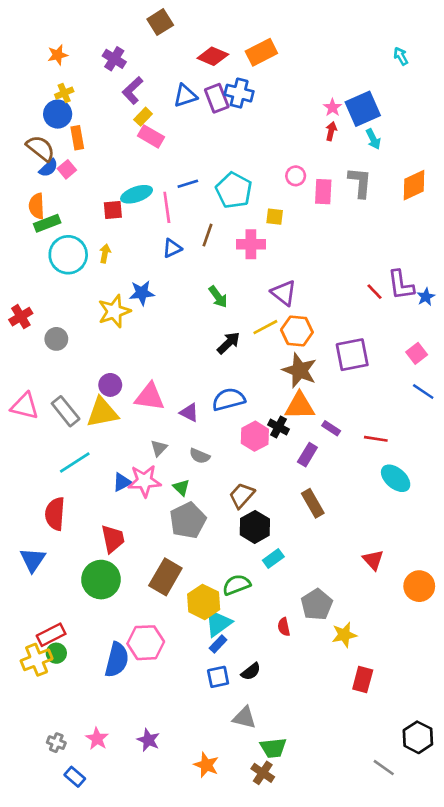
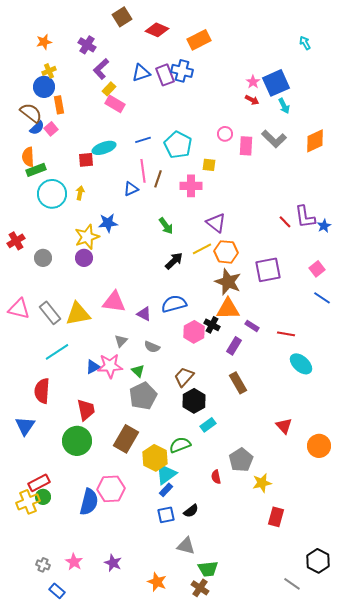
red diamond: (213, 56) -> (157, 30), moved
red arrow: (331, 131) -> (252, 100), turned 104
gray L-shape: (360, 182) -> (274, 139), turned 130
pink line: (167, 207) -> (143, 171), moved
purple circle: (110, 385) -> (84, 258), moved

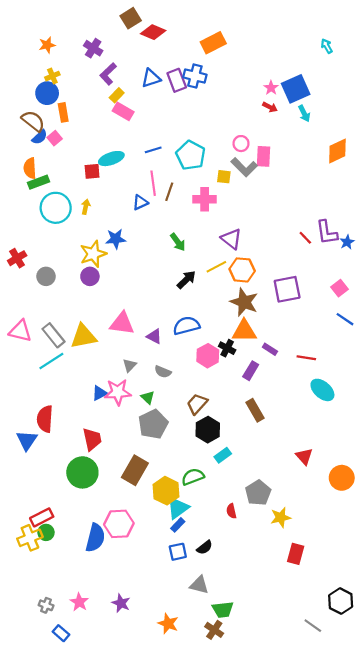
red diamond: (157, 30) -> (153, 32), moved
gray L-shape: (274, 139) -> (244, 167), moved
cyan line: (57, 352) -> (51, 361), moved
blue triangle: (25, 426) -> (27, 440), moved

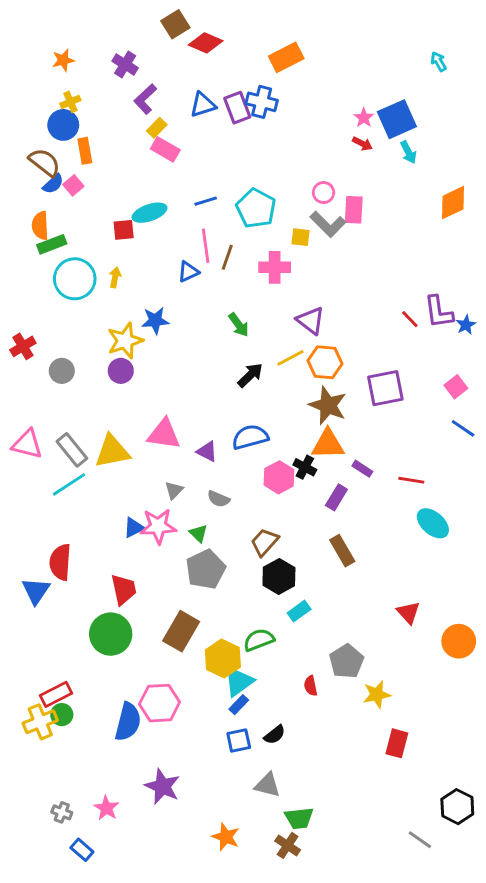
purple star: (121, 603) -> (162, 786), moved, size x1.4

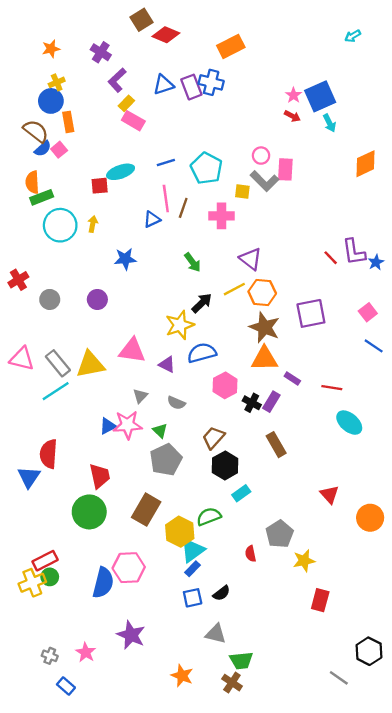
cyan arrow: (439, 62) -> (353, 36), moved, turned -91
yellow star: (125, 341) -> (180, 325), moved
black cross: (305, 467) -> (252, 403), moved

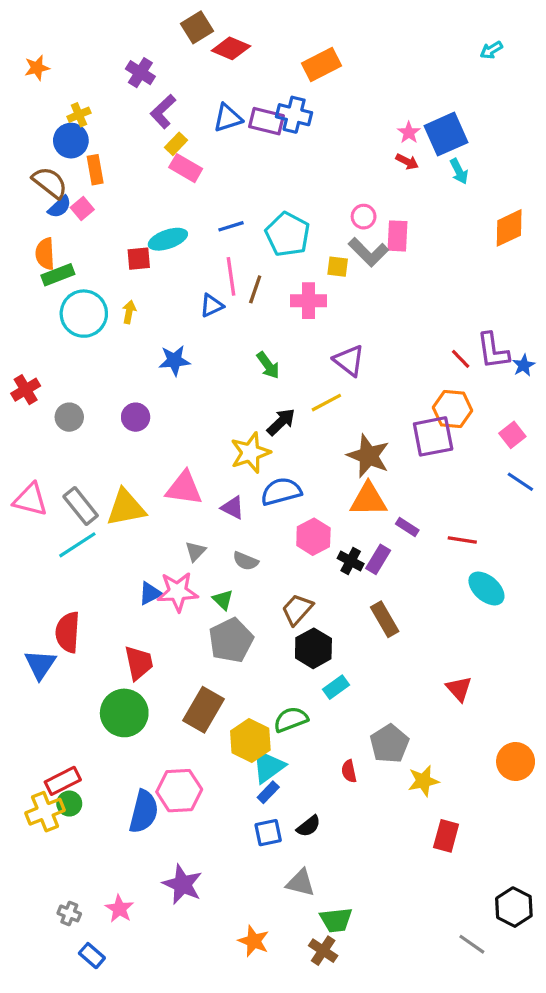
orange star: (51, 49) -> (37, 68), moved
purple rectangle: (191, 87) -> (267, 121), turned -55
orange hexagon: (262, 293) -> (452, 409), moved
orange circle: (370, 518) -> (516, 761), moved

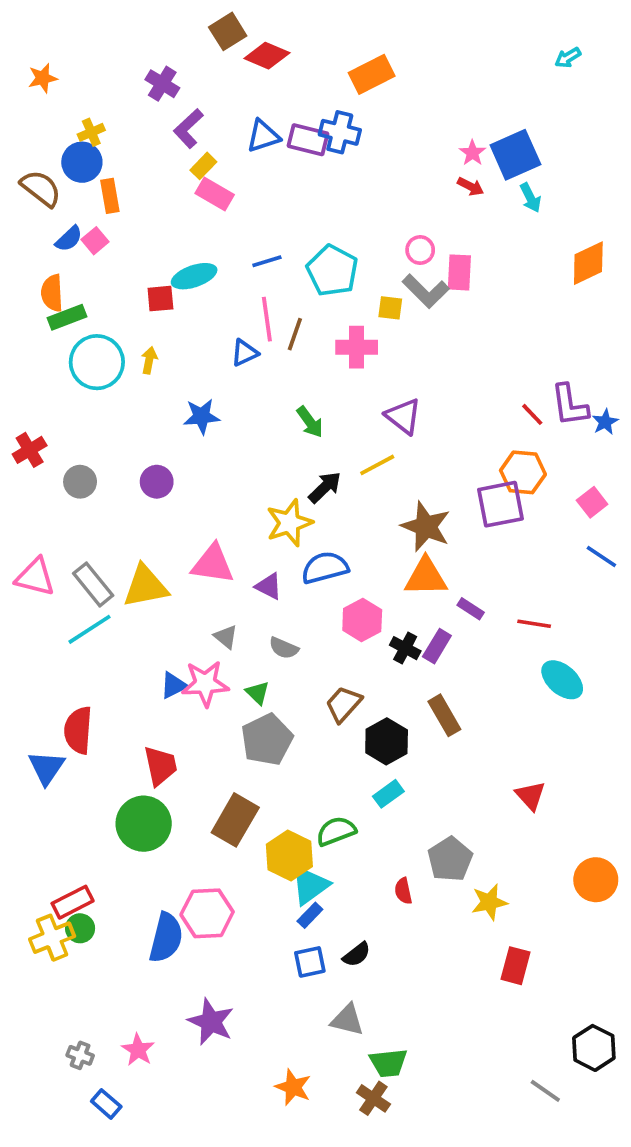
brown semicircle: (50, 183) -> (41, 188), moved
gray triangle: (195, 551) -> (226, 637), turned -35
black hexagon: (313, 648) -> (387, 741), moved

